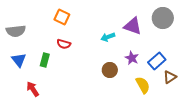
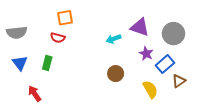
orange square: (62, 17) -> (65, 18), turned -35
gray circle: (163, 18) -> (173, 34), moved
red semicircle: (64, 44) -> (58, 38), moved
purple star: (132, 58) -> (146, 54), moved

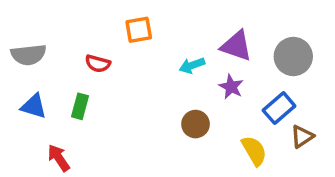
orange square: (65, 18) -> (139, 30), moved
purple star: (146, 54) -> (231, 87), moved
blue triangle: (20, 63) -> (34, 106), turned -35

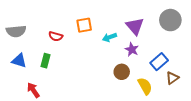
orange square: (139, 30) -> (84, 25), moved
purple triangle: (236, 46) -> (135, 26), turned 30
gray circle: (293, 57) -> (170, 20), moved
brown circle: (196, 124) -> (122, 72), moved

